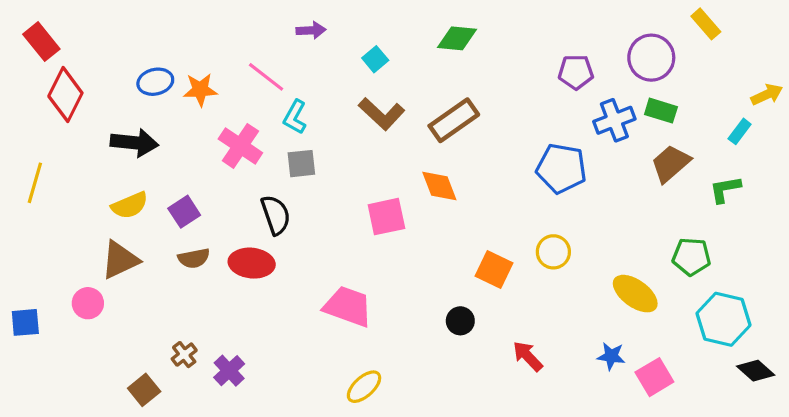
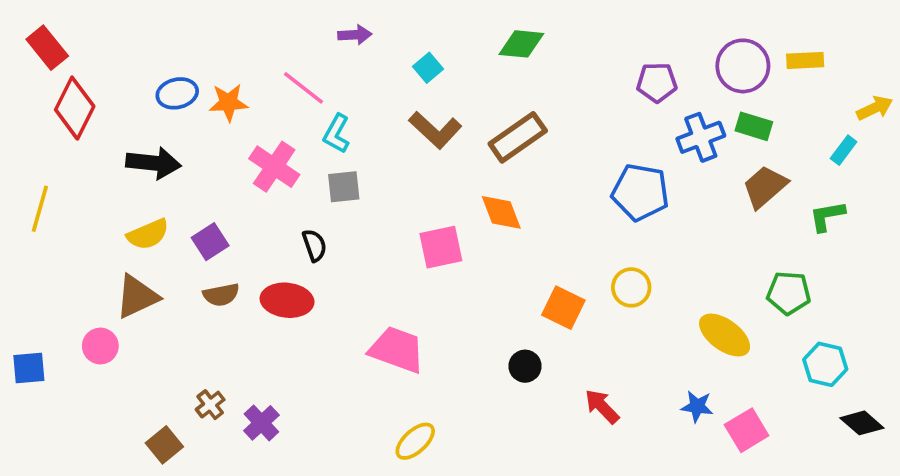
yellow rectangle: (706, 24) -> (805, 60), moved, turned -52
black semicircle: (276, 215) -> (314, 245), size x0.7
cyan hexagon: (724, 319) -> (825, 364), size x0.7

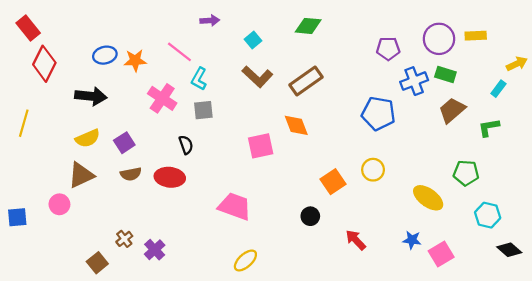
orange square: (563, 308) -> (333, 182), turned 30

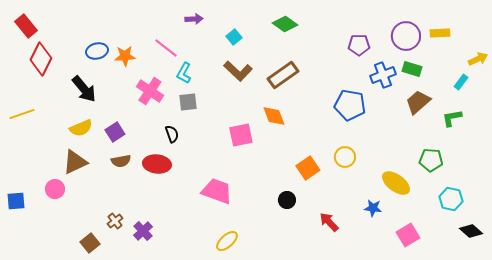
green diamond: (308, 26) -> (285, 24), turned 30
black arrow: (91, 96) -> (84, 89), turned 44
yellow line: (24, 123) -> (22, 114), turned 55
blue star: (412, 240) -> (373, 208), moved

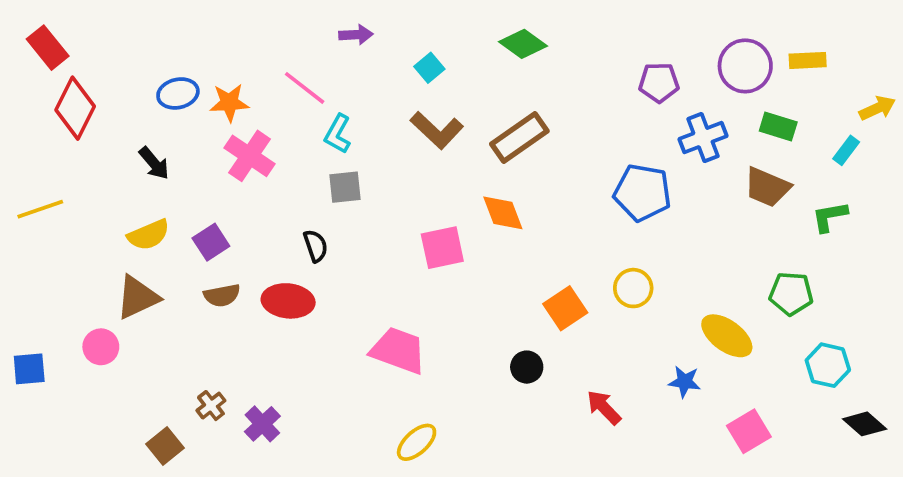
green rectangle: (412, 69) -> (778, 127), moved
black arrow: (84, 89) -> (154, 163), size x0.7
pink cross: (150, 91) -> (250, 156), moved
brown trapezoid: (418, 102) -> (767, 187), turned -116

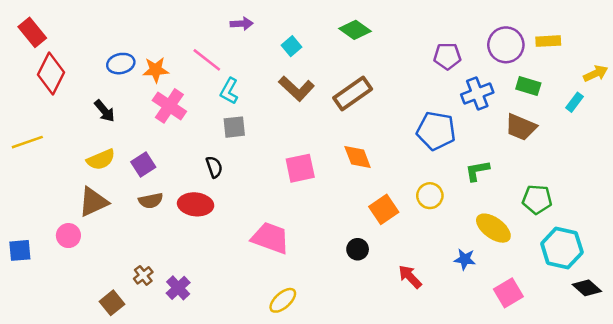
orange diamond: (503, 213) -> (358, 157), moved
green L-shape: (830, 216) -> (477, 171), moved
cyan hexagon: (828, 365) -> (562, 248), size x1.4

